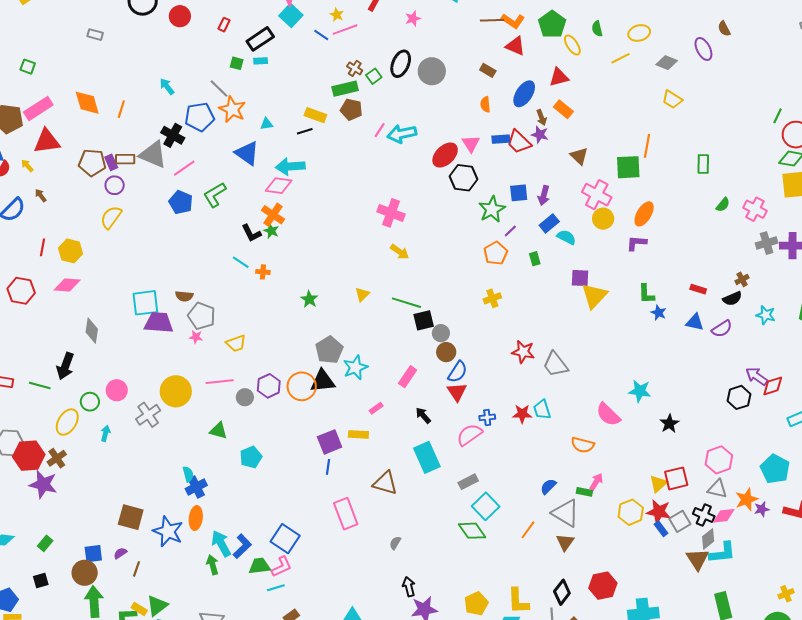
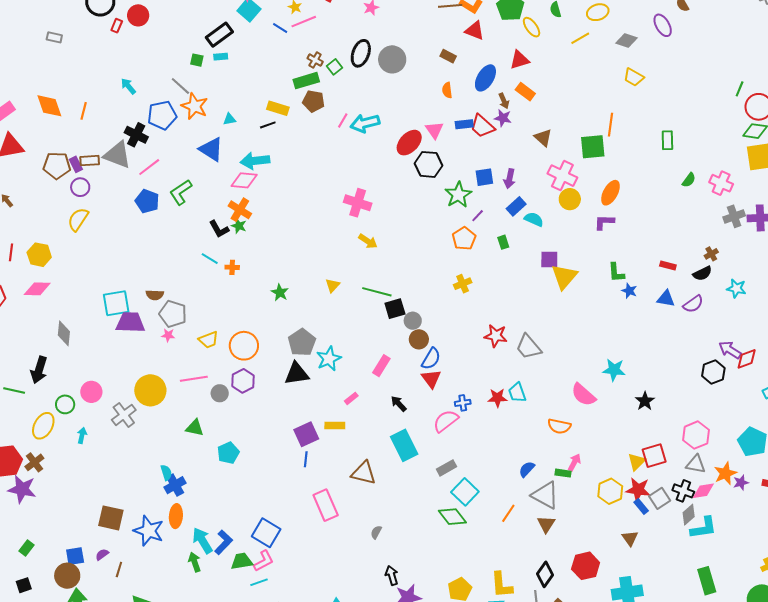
red rectangle: (224, 25) -> (117, 26), moved
orange circle: (302, 386) -> (244, 346), moved
brown triangle: (697, 559) -> (630, 538), moved, size x0.7

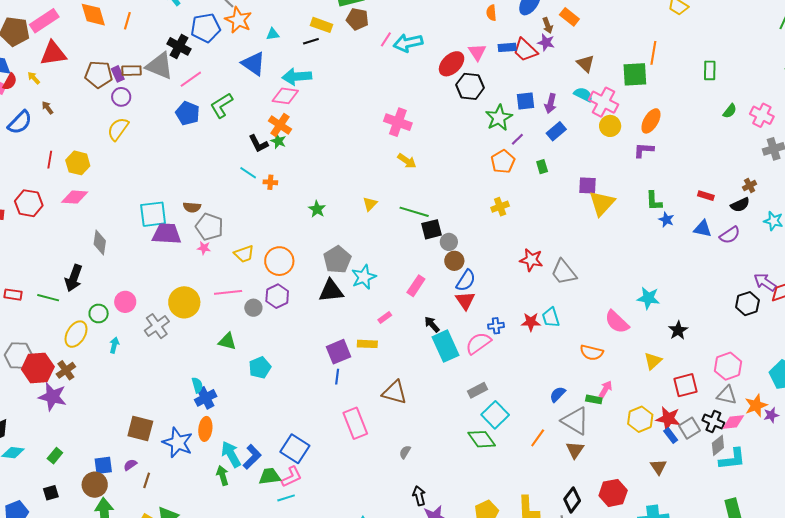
cyan semicircle: (534, 219) -> (583, 95), moved
cyan rectangle: (404, 445) -> (445, 346), moved
yellow triangle: (636, 462) -> (653, 361), moved

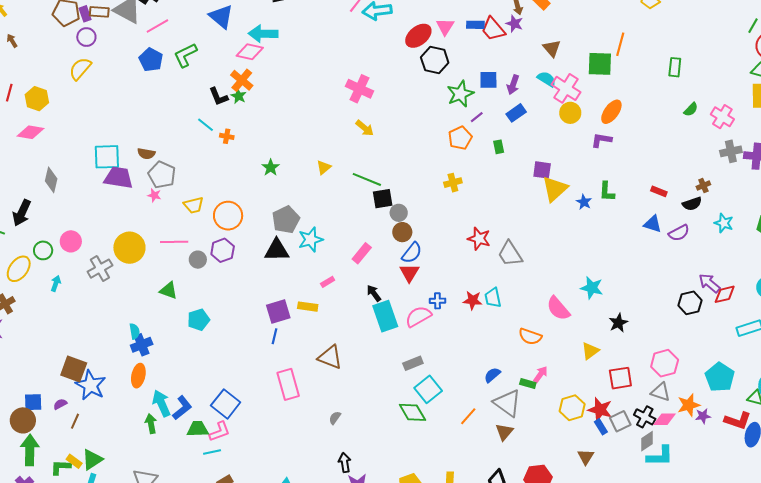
blue star: (666, 220) -> (584, 202), moved
blue star: (178, 443) -> (91, 385), moved

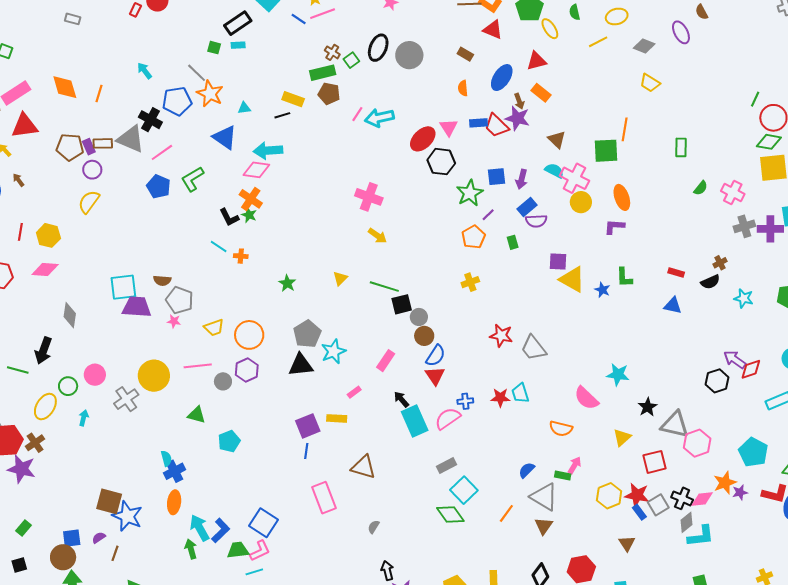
purple star: (514, 24) -> (517, 118), size x1.4
orange ellipse: (611, 112) -> (622, 197), turned -50
yellow triangle: (555, 189) -> (572, 279), turned -44
purple semicircle: (679, 233) -> (536, 221), moved, turned 30
gray triangle: (661, 392) -> (675, 425), moved, size x1.4

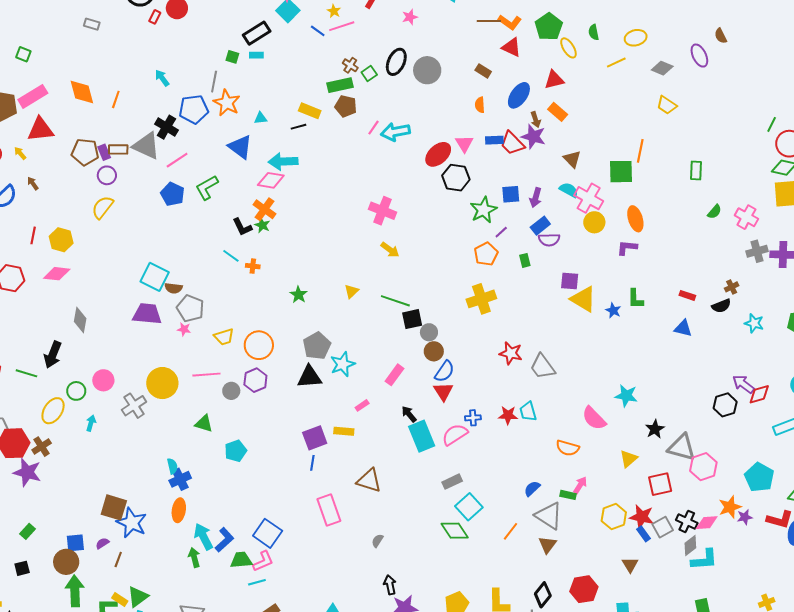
gray line: (197, 73) -> (214, 82), turned 55
yellow cross: (470, 282) -> (481, 299), size x1.6
cyan square: (123, 287) -> (155, 277), moved, turned 32

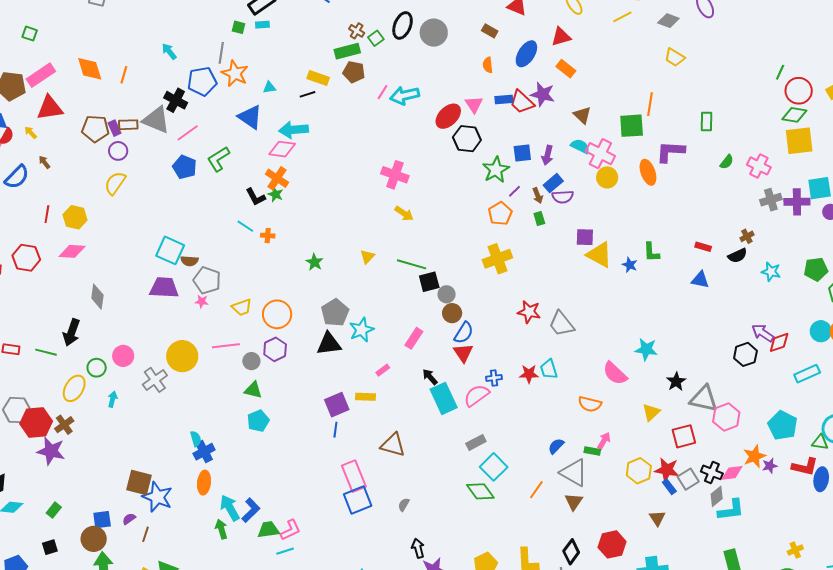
brown arrow: (536, 120) -> (538, 196), moved
purple L-shape: (627, 248) -> (670, 152), moved, size x1.4
green triangle: (204, 424) -> (253, 390), moved
blue square: (268, 533) -> (358, 500), moved, turned 36

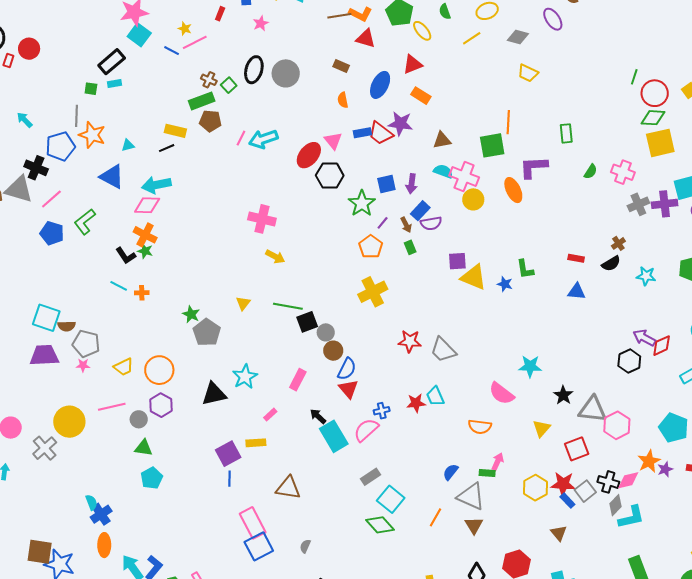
brown triangle: (582, 115) -> (442, 140), turned -48
gray pentagon: (335, 313) -> (207, 332), moved

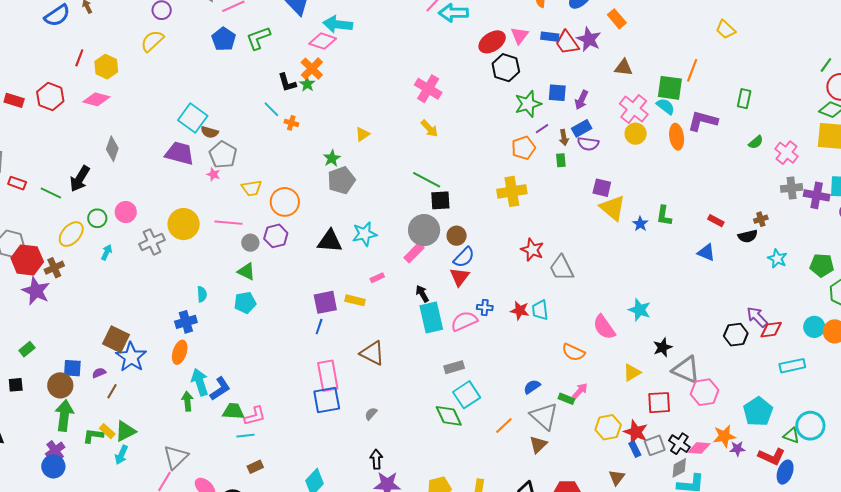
cyan semicircle: (443, 171) -> (666, 106), moved
yellow triangle: (243, 303) -> (362, 134), moved
gray circle: (326, 332) -> (424, 230), moved, size x1.8
cyan semicircle: (91, 502) -> (202, 294), moved

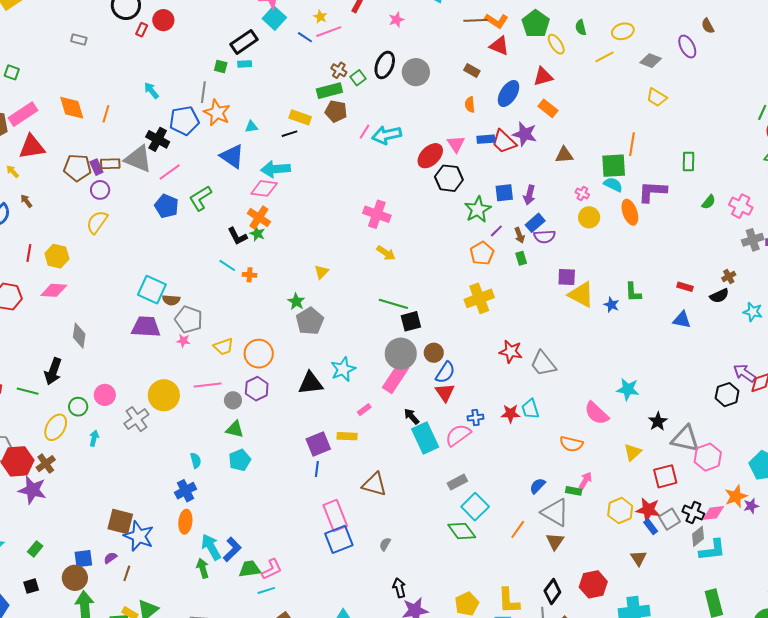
pink cross: (634, 109) -> (582, 193), size x0.5
pink rectangle: (414, 253) -> (395, 378), size x1.4

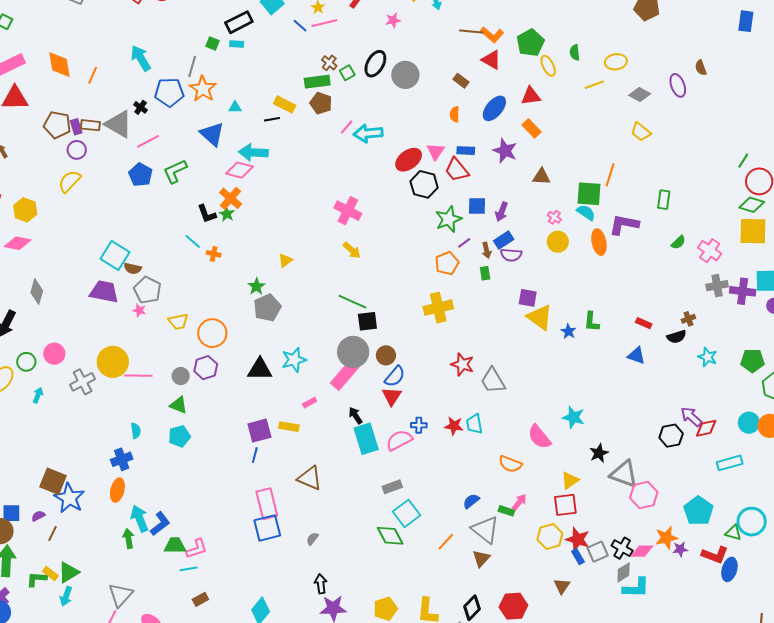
cyan arrow: (151, 90) -> (141, 58), size x1.5
black cross: (158, 139) -> (141, 107), size x0.6
red trapezoid: (504, 142) -> (457, 170), moved
pink line: (208, 385) -> (138, 376), moved
red square: (665, 476) -> (565, 505), moved

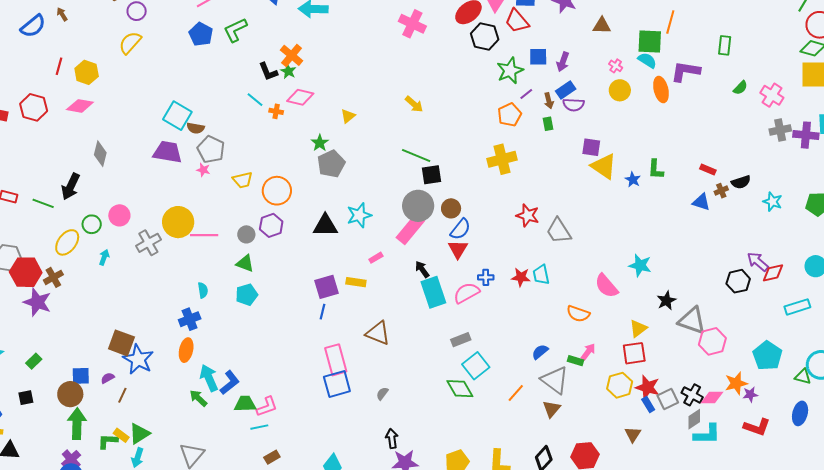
pink diamond: (240, 170) -> (300, 97), moved
pink cross: (348, 211) -> (412, 24), moved
brown cross: (688, 319) -> (721, 191), moved
green arrow: (128, 538) -> (198, 398), turned -36
red L-shape: (715, 555) -> (757, 427), moved

